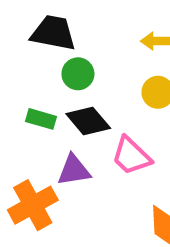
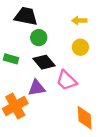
green rectangle: (41, 119) -> (11, 59), moved

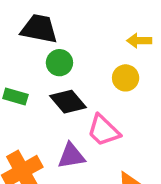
yellow arrow: (79, 21) -> (139, 41), moved
purple triangle: (37, 88) -> (71, 156), moved

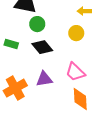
pink trapezoid: (104, 130) -> (75, 72), moved

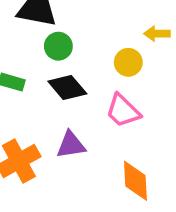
yellow arrow: (84, 11) -> (157, 34), moved
pink trapezoid: (75, 72) -> (123, 111), moved

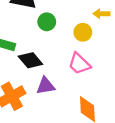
green circle: (58, 46) -> (47, 22), moved
black diamond: (67, 87) -> (30, 60), moved

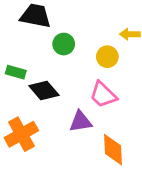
purple triangle: (46, 86) -> (81, 121), moved

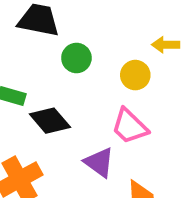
purple triangle: (81, 121) -> (99, 162), turned 45

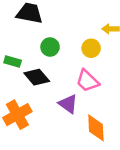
green circle: (76, 58) -> (50, 47), moved

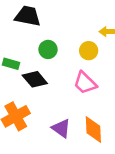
purple triangle: (68, 104) -> (61, 128), moved

